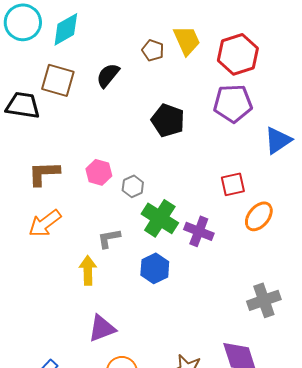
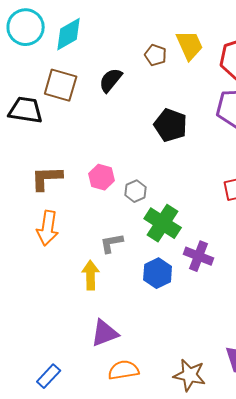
orange arrow: (45, 223) -> (48, 228), turned -44
purple cross: (199, 231) -> (199, 256), moved

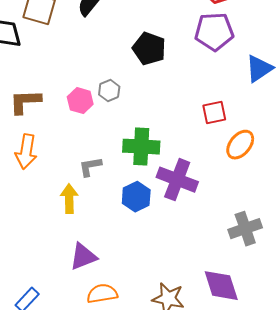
gray hexagon: (136, 191) -> (109, 91), moved
green cross: (163, 223) -> (141, 147), turned -30
purple cross: (199, 256) -> (177, 180), size x1.4

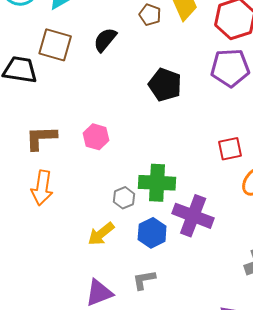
gray hexagon: (109, 91) -> (124, 198), moved
gray L-shape: (90, 167) -> (144, 280), moved
yellow arrow: (69, 199) -> (101, 234), moved, turned -128

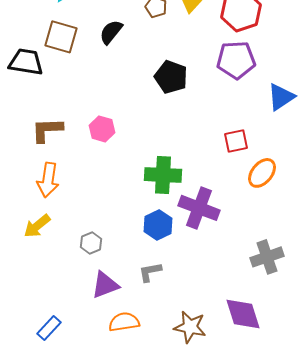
gray hexagon: (124, 198) -> (91, 243), moved
yellow arrow: (101, 234) -> (37, 226), moved

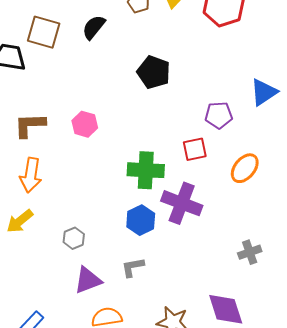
purple pentagon: (236, 60) -> (219, 115), moved, size x0.7
red square: (236, 141) -> (195, 149), moved
gray cross: (267, 257) -> (250, 252), size x0.7

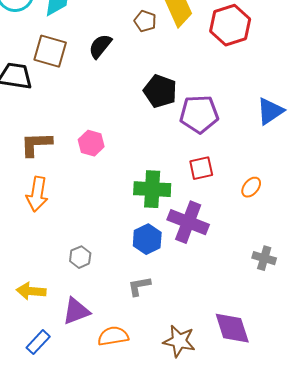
purple pentagon: (219, 115) -> (199, 114), moved, size x1.4
orange ellipse: (245, 168) -> (251, 187), size x0.7
yellow arrow: (20, 221) -> (31, 291), moved, turned 44
gray cross: (250, 252) -> (264, 258), moved, turned 35
purple triangle: (88, 280) -> (76, 311), moved

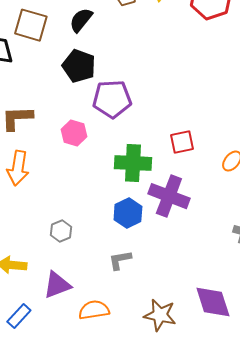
black pentagon: (160, 91) -> (79, 66), moved
purple pentagon: (199, 114) -> (112, 99), moved
pink hexagon: (91, 143) -> (74, 133), moved

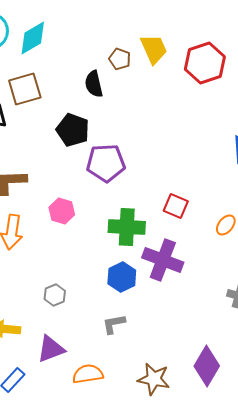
black semicircle: (81, 20) -> (94, 84), moved, turned -52
brown square: (31, 25) -> (25, 89), turned -32
pink hexagon: (74, 133) -> (62, 211), moved
red square: (182, 142) -> (176, 206), turned 35
purple diamond: (213, 302) -> (207, 366), turned 48

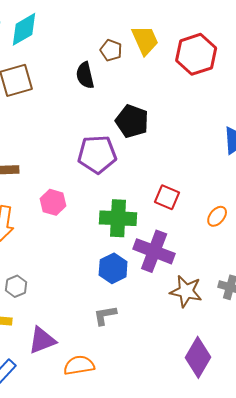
black pentagon: (73, 130) -> (132, 121), moved
gray hexagon: (55, 295) -> (16, 286), moved
brown star: (154, 379) -> (186, 291), moved

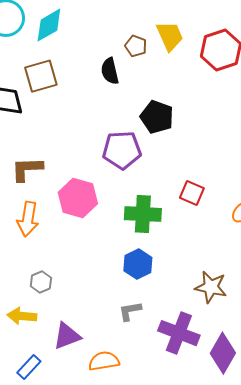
pink hexagon: (53, 202) -> (78, 198), size x1.5
purple cross: (154, 251) -> (179, 333), moved

